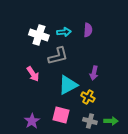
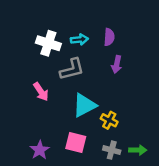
purple arrow: (94, 73) -> (117, 64), moved

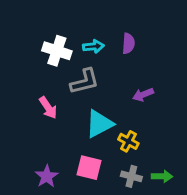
purple arrow: (117, 64) -> (143, 95), moved, turned 56

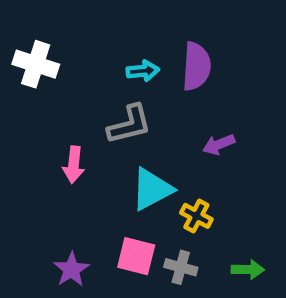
purple semicircle: (128, 43) -> (196, 66), size x1.5
white cross: (57, 51) -> (36, 64), moved
pink arrow: (48, 108) -> (74, 165), turned 40
gray cross: (131, 176) -> (181, 267), moved

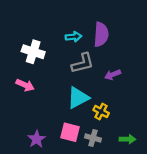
white cross: (36, 64) -> (33, 52), moved
gray L-shape: (129, 124) -> (83, 63), moved
pink arrow: (74, 165) -> (25, 85), moved, turned -72

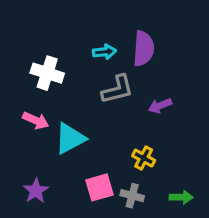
cyan triangle: (78, 98) -> (70, 138), moved
pink square: (70, 132) -> (99, 187), turned -30
purple star: (37, 139) -> (36, 191), moved

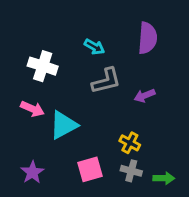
purple semicircle: (144, 49) -> (148, 38), moved
cyan arrow: (104, 52) -> (94, 47), turned 36
gray cross: (132, 196) -> (131, 171), moved

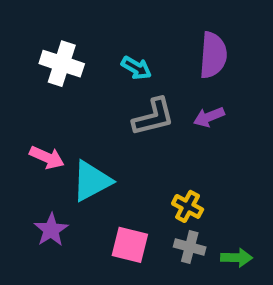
white cross: (43, 66) -> (62, 64), moved
purple arrow: (145, 96) -> (209, 117), moved
pink square: (90, 169) -> (130, 245), turned 30
purple star: (32, 172) -> (51, 230), moved

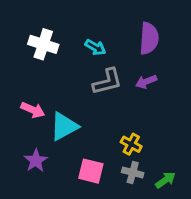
green arrow: (237, 258) -> (165, 180), turned -36

